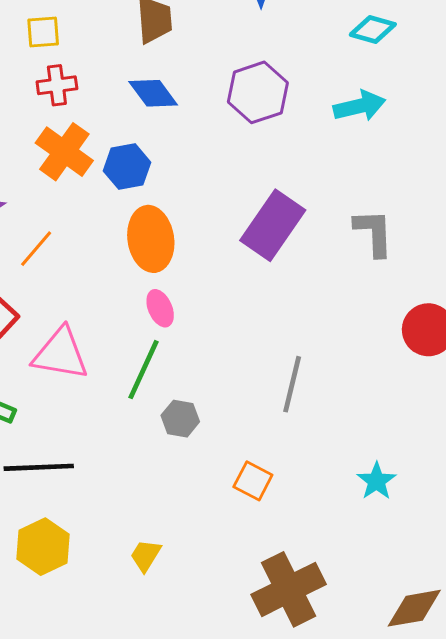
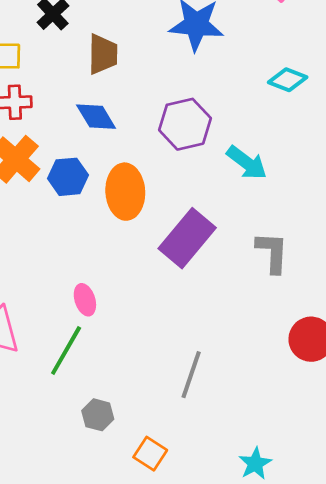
cyan arrow: (359, 106) -> (247, 163), moved, turned 45
orange ellipse: (151, 239) -> (125, 192), moved
gray hexagon: (180, 419) -> (98, 415), moved

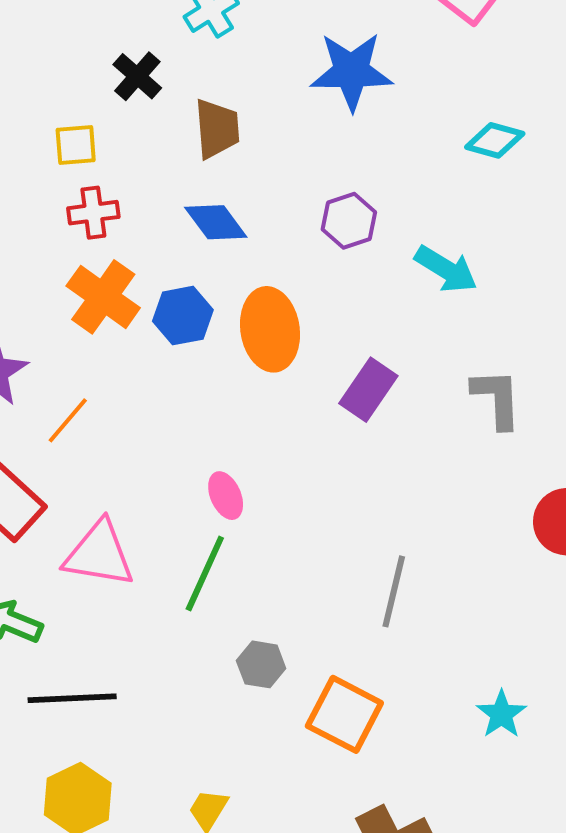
purple hexagon: (185, 124) -> (349, 221), size x0.7
purple rectangle: (187, 238) -> (368, 390), size x0.7
orange square: (150, 454) -> (344, 714), size x1.5

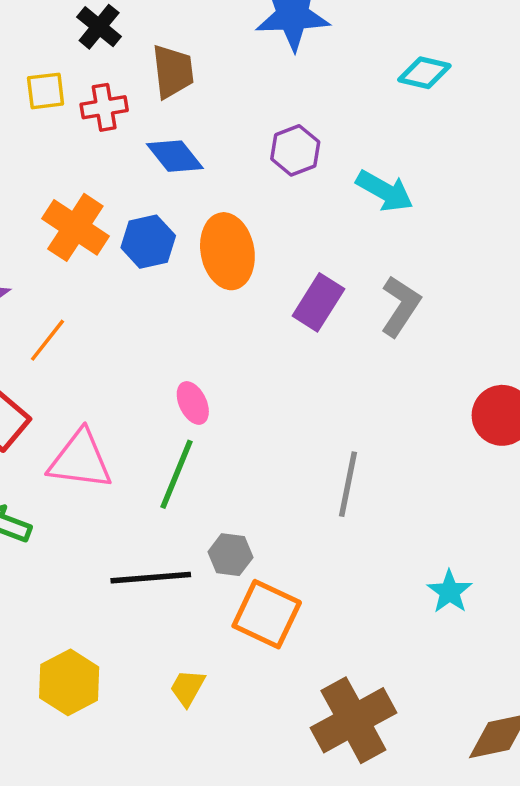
red cross: (93, 213) -> (104, 107), moved
gray L-shape: (497, 399) -> (400, 306), moved, turned 38
black line: (72, 698) -> (151, 578), moved
orange square: (344, 714) -> (267, 614), moved

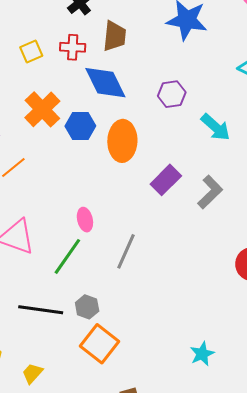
yellow square: (46, 91) -> (31, 51), moved, turned -30
blue diamond: (175, 156) -> (105, 83), size x1.4
gray line: (348, 484) -> (126, 251), moved
yellow trapezoid: (188, 688) -> (32, 373), moved

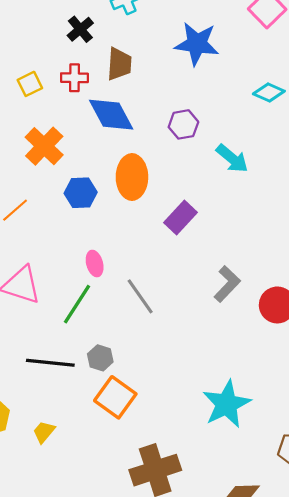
blue hexagon: (80, 126) -> (81, 193), moved
gray L-shape: (210, 192) -> (227, 284), moved
gray line: (126, 251) -> (140, 296), turned -57
cyan star: (202, 354) -> (227, 404), size x1.8

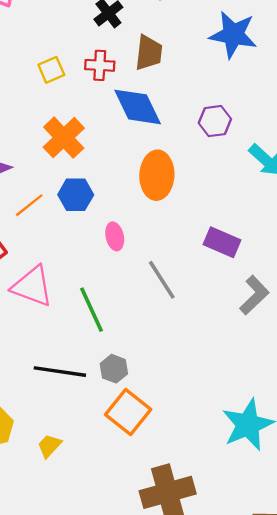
blue hexagon: (81, 193) -> (76, 195), moved
purple rectangle: (180, 218) -> (222, 242), moved, turned 68
pink ellipse: (95, 264) -> (115, 236), moved
gray line: (140, 296) -> (162, 280), moved
green line: (77, 304) -> (91, 310), turned -60

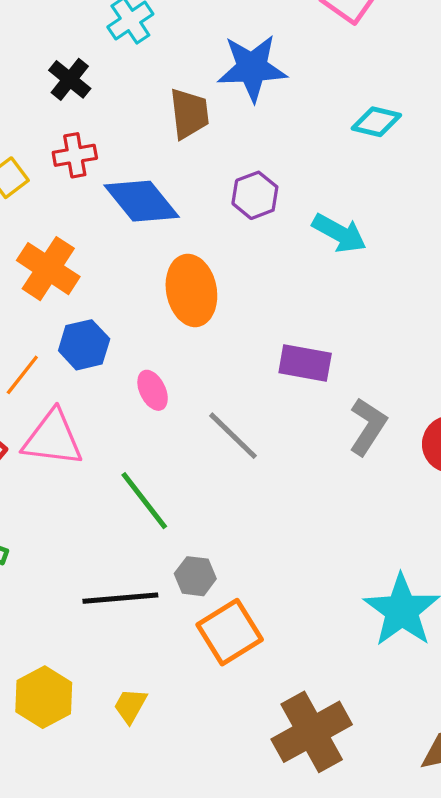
brown trapezoid: (149, 53) -> (189, 114), moved
pink triangle: (32, 286) -> (53, 438), moved
orange square: (128, 412) -> (230, 632), turned 33

